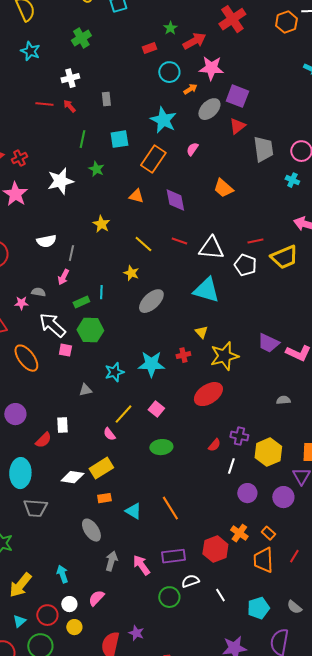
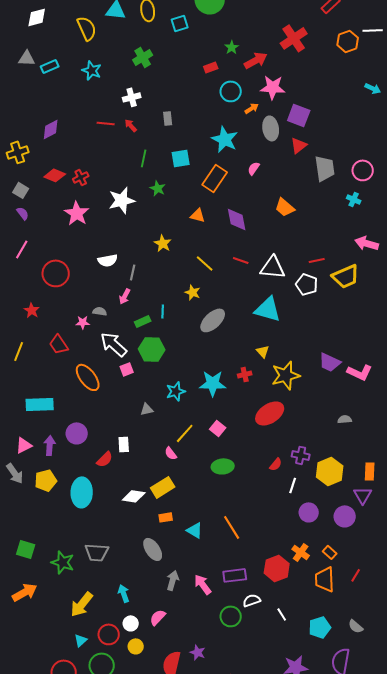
gray ellipse: (209, 109) -> (271, 128), turned -55
pink square: (65, 350) -> (127, 369), turned -32
gray trapezoid: (35, 508) -> (97, 552), moved

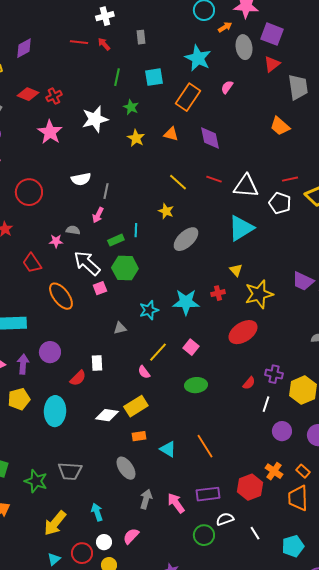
orange trapezoid: (285, 207) -> (280, 126), moved
yellow star: (163, 243) -> (136, 138), moved
cyan triangle: (268, 309) -> (241, 228), turned -48

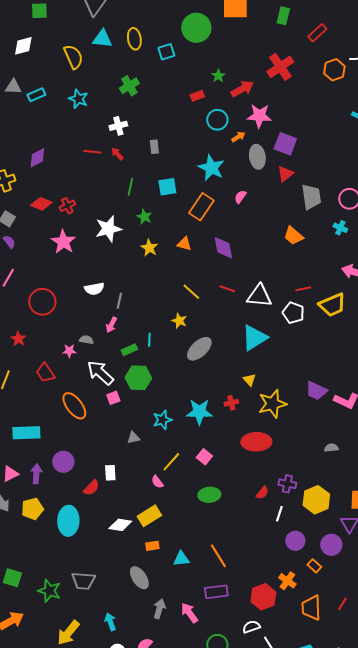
red ellipse: (243, 332) -> (256, 442), turned 32
cyan triangle: (168, 449) -> (181, 559), turned -36
orange rectangle: (303, 471) -> (314, 566), moved
purple rectangle: (208, 494) -> (216, 592), moved
white semicircle: (225, 519) -> (251, 627), moved

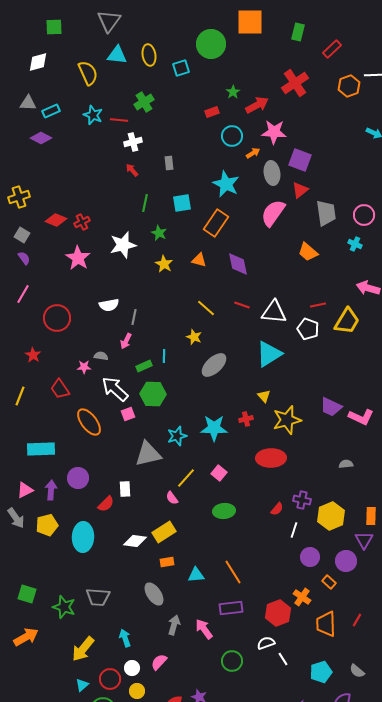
red line: (92, 152) -> (119, 120), moved
purple diamond: (37, 158) -> (41, 138), moved, turned 55
pink semicircle: (240, 197) -> (273, 213), moved, size x2.0
yellow trapezoid: (332, 305) -> (347, 321), turned -36
gray triangle: (133, 438) -> (148, 454), size x2.0

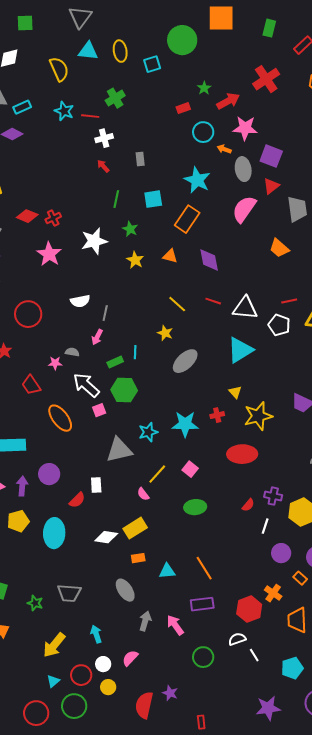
orange arrow: (253, 153) -> (224, 149), turned -128
green star: (64, 607) -> (35, 603), size x0.7

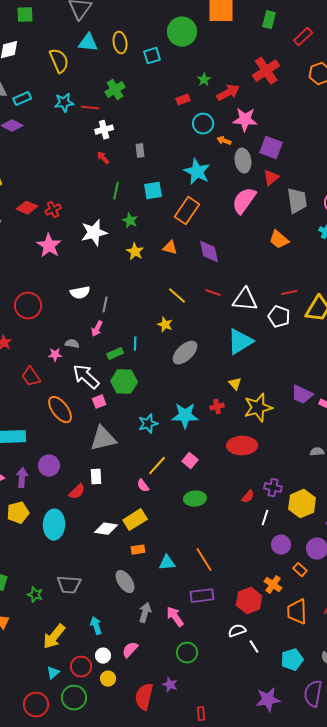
cyan star: (64, 111) -> (64, 103), turned -30
gray triangle: (119, 450) -> (103, 439), moved
green circle: (203, 657) -> (187, 653), moved

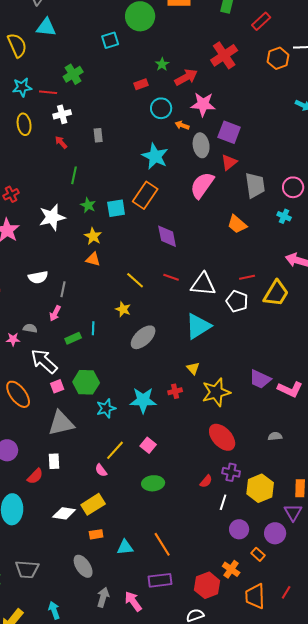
yellow ellipse: (120, 43) -> (24, 124), moved
cyan square: (153, 191) -> (116, 208), moved
orange triangle: (170, 248) -> (93, 259), moved
green hexagon: (124, 382) -> (86, 382), moved
red ellipse: (242, 446) -> (222, 437), moved, turned 48

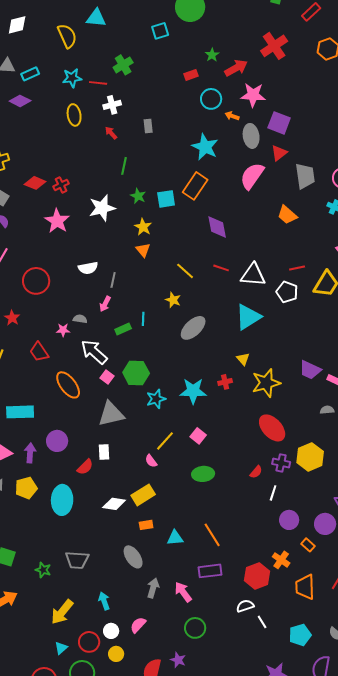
orange triangle: (93, 259) -> (143, 250), turned 35
pink square: (57, 386) -> (107, 377), turned -32
gray semicircle: (275, 436) -> (327, 410), moved
yellow hexagon: (260, 488) -> (310, 457), moved

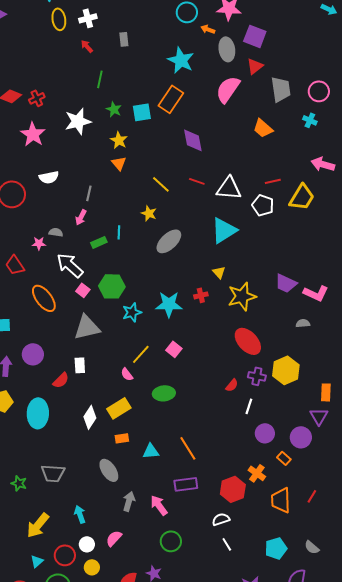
yellow ellipse: (74, 115) -> (59, 19), moved
white semicircle: (88, 268) -> (49, 177), moved
green ellipse: (203, 474) -> (164, 393), moved
white diamond: (114, 504) -> (90, 417), turned -65
white line: (262, 622) -> (227, 544), moved

